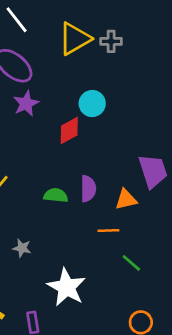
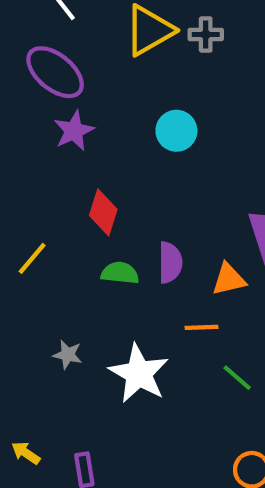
red diamond: (69, 131) -> (103, 212), moved, turned -44
white star: (67, 287) -> (139, 373), moved

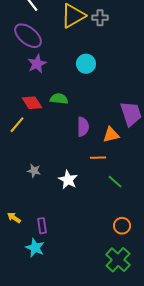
red diamond: (103, 212) -> (32, 103), moved, turned -50
green semicircle: (120, 273) -> (59, 99), moved
white star: (139, 373) -> (68, 180), size x0.7

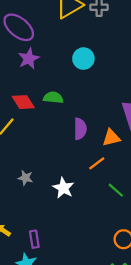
orange line: (98, 158) -> (97, 163), turned -35

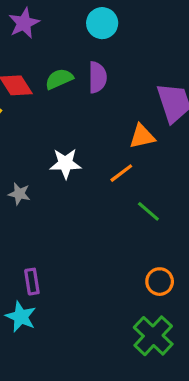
green semicircle: (53, 98) -> (59, 79), turned -30
purple semicircle: (80, 129) -> (97, 77), moved
white star: (63, 188) -> (65, 163), moved, turned -30

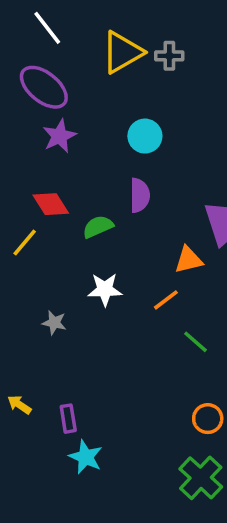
green semicircle: (59, 79) -> (98, 227), moved
cyan star: (21, 317) -> (86, 457), moved

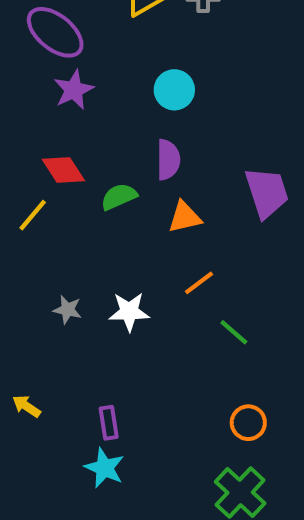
orange triangle: (189, 260) -> (185, 217), moved
white star: (105, 290) -> (129, 312), moved
purple rectangle: (68, 419) -> (109, 423), moved

